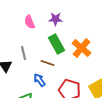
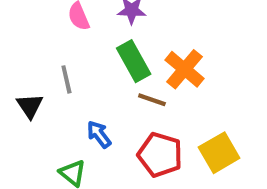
brown line: (48, 63) -> (152, 100), moved

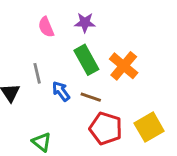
brown line: (152, 100) -> (91, 97), moved
blue arrow: (99, 134) -> (61, 91), moved

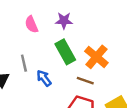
brown line: (91, 97) -> (85, 81), moved

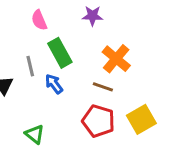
purple star: (64, 21) -> (92, 16), moved
green rectangle: (65, 52) -> (60, 53), moved

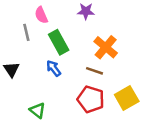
gray line: (30, 66) -> (26, 32), moved

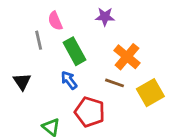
yellow square: (127, 98) -> (150, 93), moved
red pentagon: (91, 99) -> (90, 112), moved

